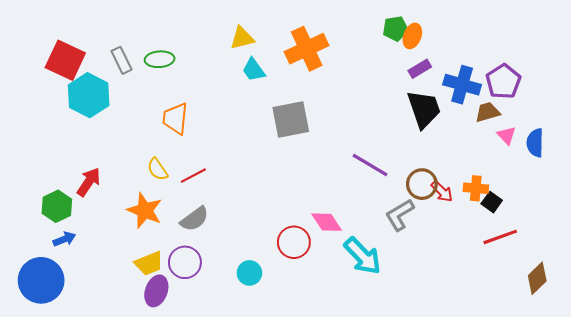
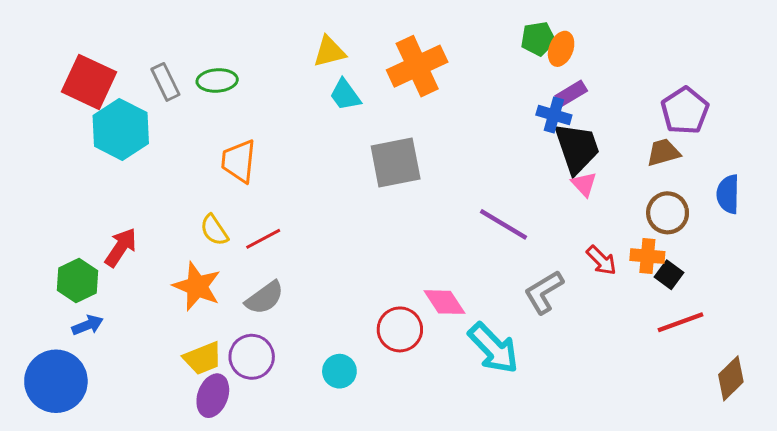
blue cross: (462, 85) -> (554, 115), moved, size x0.7
pink triangle: (507, 135) -> (584, 184), moved
brown circle: (422, 184) -> (668, 213), moved

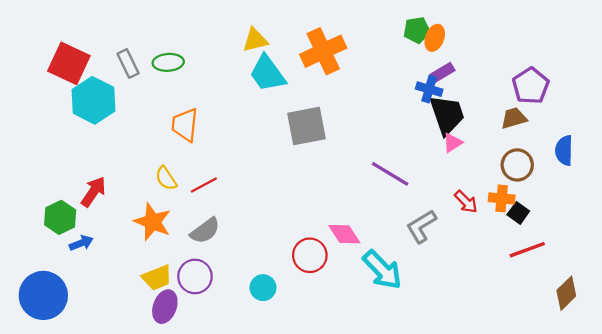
cyan trapezoid: (345, 95) -> (267, 74), size x1.5
pink triangle: (584, 184) -> (453, 143), turned 40
blue arrow: (88, 325) -> (81, 243), moved

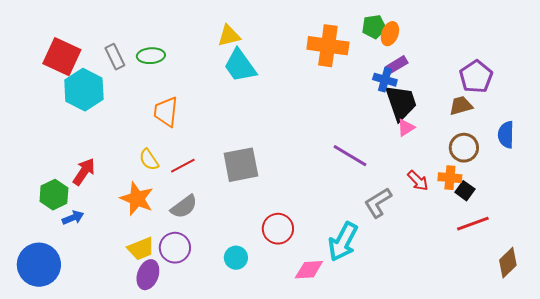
orange cross: (323, 51) -> (328, 46), moved, turned 33
gray square: (306, 126) -> (241, 165), moved
pink diamond: (344, 234) -> (309, 270), moved, turned -60
cyan arrow: (382, 270) -> (343, 242), turned 72

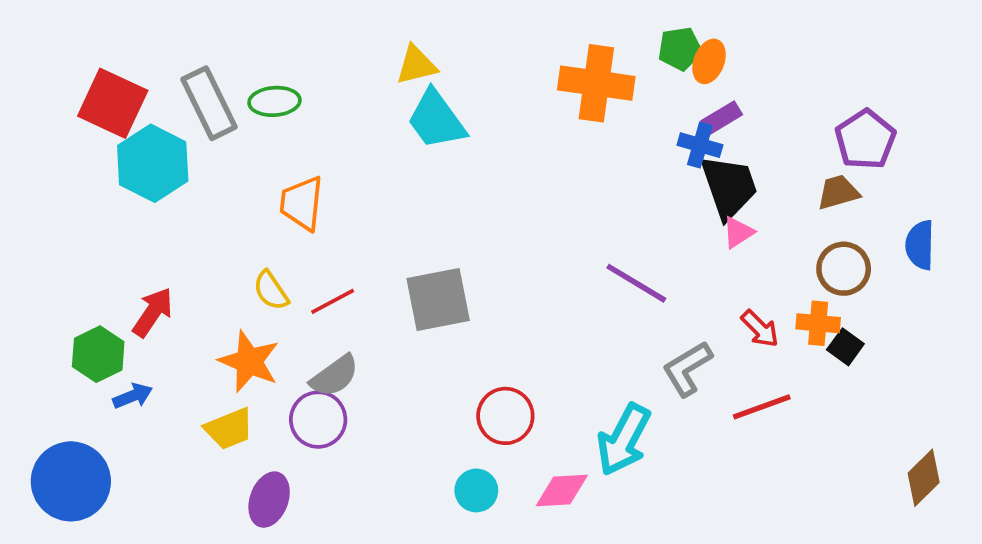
gray rectangle: (115, 57) -> (209, 103), size x1.5
red line: (473, 224) -> (762, 407), moved
purple circle: (175, 248) -> (318, 420), moved
yellow trapezoid: (141, 249) -> (229, 429), moved
cyan circle: (236, 258) -> (476, 490), moved

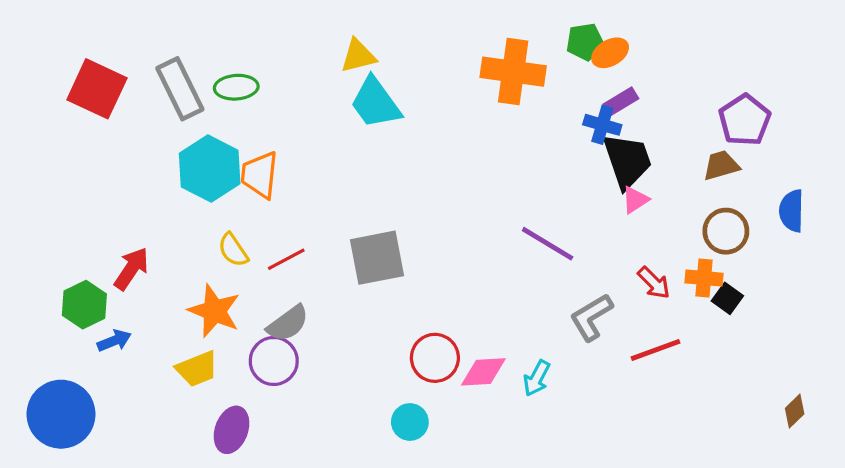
orange ellipse: (709, 61) -> (610, 53), turned 39
cyan hexagon: (153, 163) -> (210, 169), moved
cyan arrow: (624, 440) -> (537, 378), size x0.6
brown diamond: (924, 478) -> (795, 411), size x0.7
pink diamond: (562, 490) -> (483, 372), moved

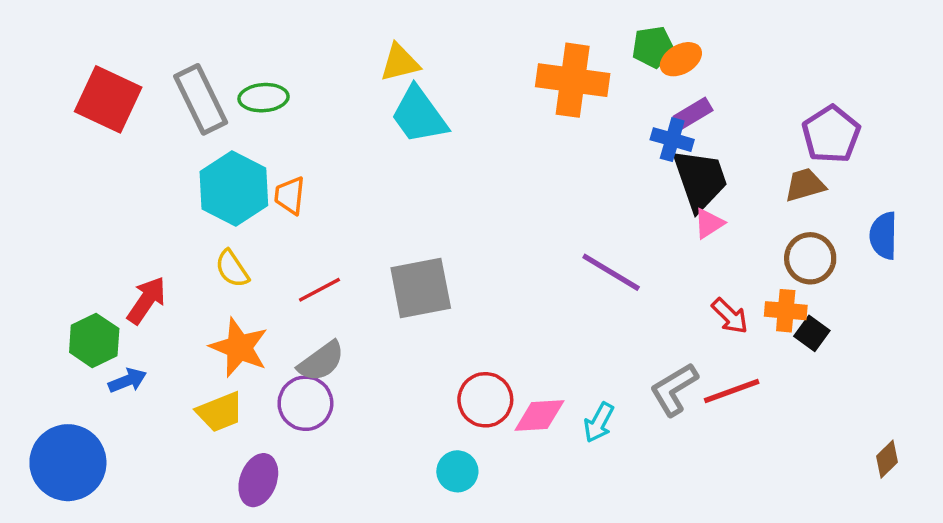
orange trapezoid: (260, 175) -> (290, 195), size x0.7
yellow semicircle: (233, 250) -> (232, 269), moved
gray L-shape: (591, 317) -> (674, 389), moved

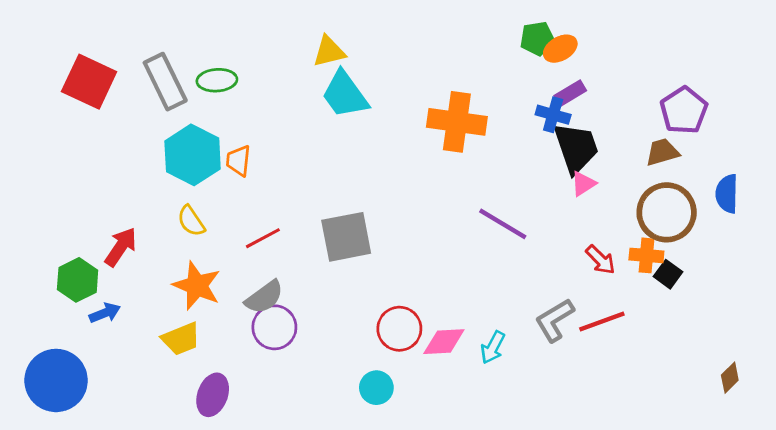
orange cross: (573, 80) -> (457, 122), moved
brown circle: (810, 258) -> (667, 212), size x1.4
purple circle: (305, 403) -> (274, 327), moved

